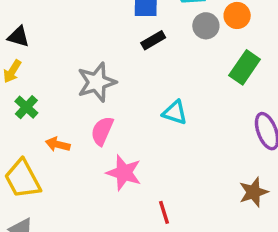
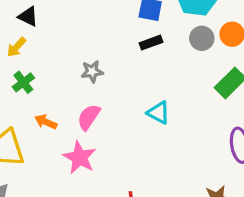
gray star: (97, 82) -> (92, 72), size x0.6
pink star: (124, 173) -> (80, 157), moved

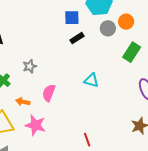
gray star: (92, 72) -> (30, 66), moved
pink star: (80, 157) -> (35, 125), moved

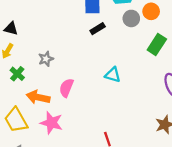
orange arrow: (23, 102) -> (38, 97), size x1.5

